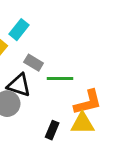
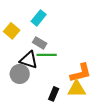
cyan rectangle: (19, 30) -> (39, 18), moved
green line: (60, 79) -> (47, 55), moved

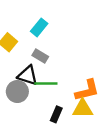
green line: (47, 55) -> (46, 83), moved

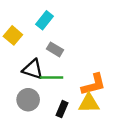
gray rectangle: (40, 56) -> (55, 49), moved
gray circle: (17, 91) -> (28, 100), moved

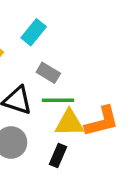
green line: (51, 77) -> (58, 100), moved
yellow triangle: (89, 103) -> (69, 123), moved

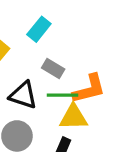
orange L-shape: (102, 121) -> (89, 89), moved

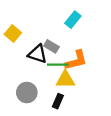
cyan rectangle: (39, 29) -> (73, 20), moved
black triangle: (23, 95) -> (38, 54), moved

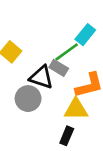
green line: (58, 65) -> (67, 52), moved, turned -36
gray circle: (27, 93) -> (28, 99), moved

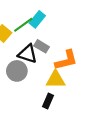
cyan rectangle: (85, 35) -> (37, 19), moved
green line: (67, 52) -> (23, 25), moved

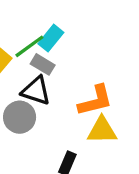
gray rectangle: (42, 46) -> (43, 64), moved
yellow triangle: (55, 80) -> (102, 130), moved

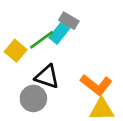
gray rectangle: (43, 64) -> (69, 21), moved
orange L-shape: (95, 101) -> (96, 85), turned 52

